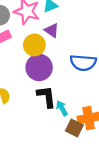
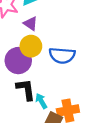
yellow circle: (34, 45) -> (31, 46), moved

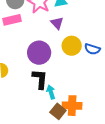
yellow circle: (31, 46) -> (72, 46), moved
blue semicircle: (62, 55) -> (92, 49), moved, size x0.7

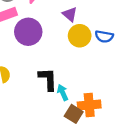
purple triangle: (57, 23) -> (70, 14), moved
purple circle: (39, 53) -> (28, 32), moved

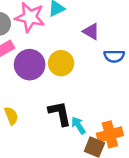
purple triangle: (70, 14) -> (91, 31), moved
yellow circle: (80, 36) -> (61, 63), moved

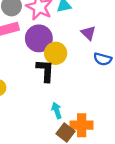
purple circle: (30, 65) -> (39, 38), moved
black L-shape: (60, 113) -> (45, 71), moved

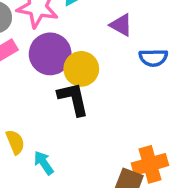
cyan arrow: (57, 110) -> (44, 163), moved

